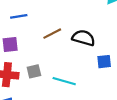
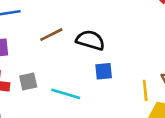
blue square: (104, 62) -> (104, 71), moved

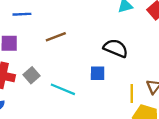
black semicircle: (90, 40) -> (116, 48), moved
gray square: (28, 81) -> (32, 75), turned -35

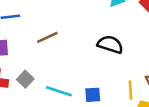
blue square: (98, 73) -> (93, 95), moved

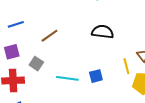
gray square: (25, 79) -> (36, 64), moved

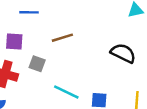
gray square: (36, 64) -> (37, 64), turned -32

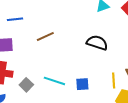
gray square: (37, 64) -> (26, 85), moved, turned 32

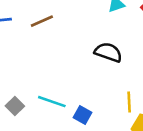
brown line: (45, 37) -> (42, 21), moved
blue square: (82, 84) -> (82, 115), moved, turned 32

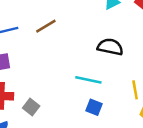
cyan line: (52, 102) -> (88, 80), moved

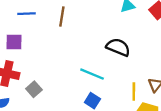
brown line: (46, 26) -> (62, 16), turned -60

